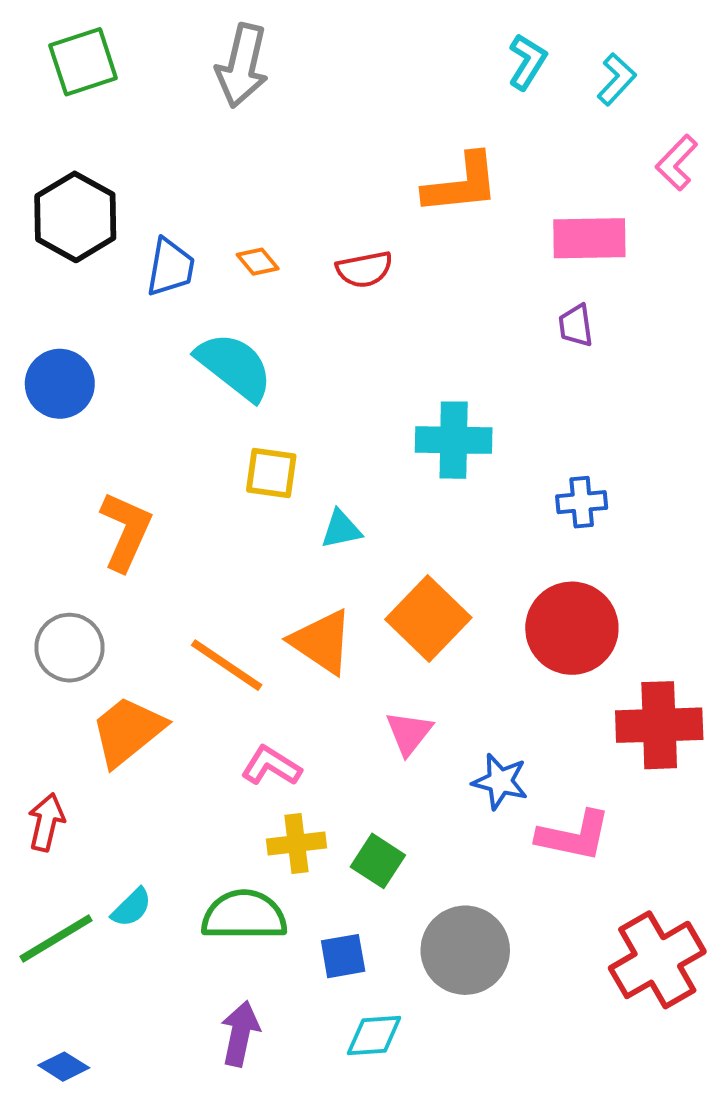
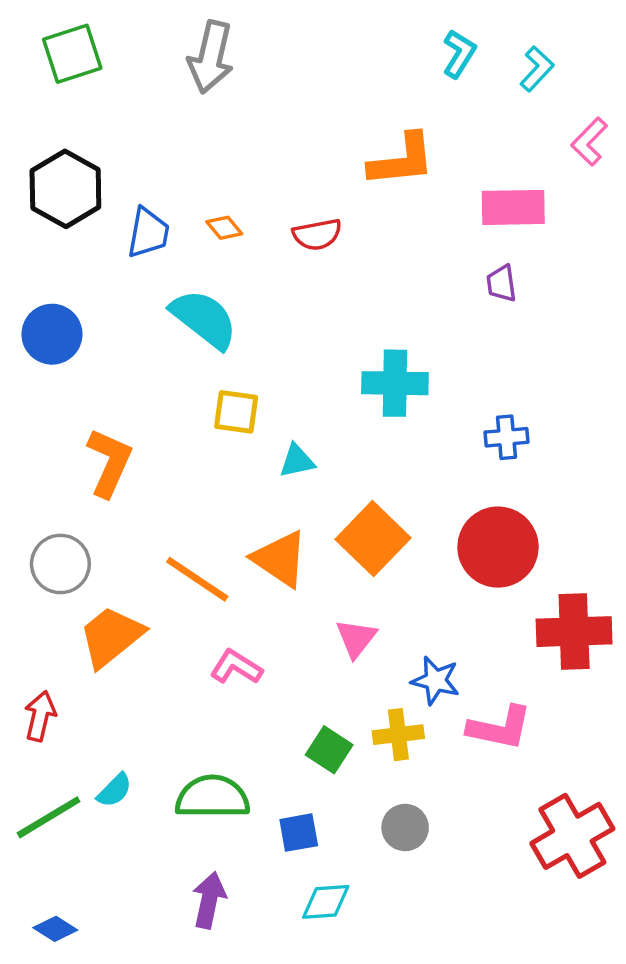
yellow cross: (296, 844) -> (398, 735), moved
gray circle: (465, 950) -> (405, 828), size x0.6

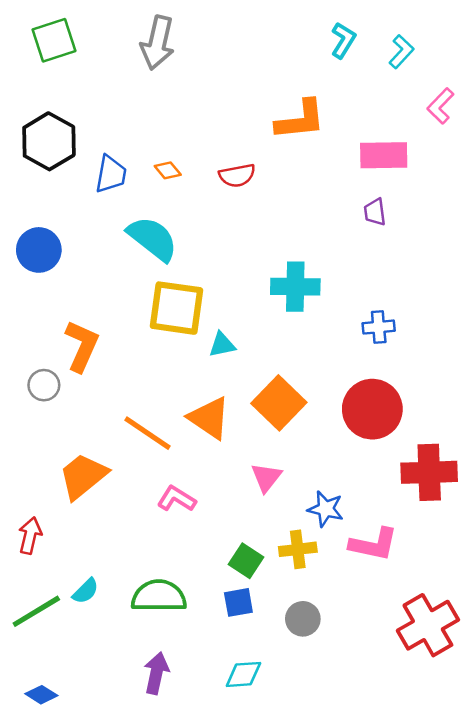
yellow square: (236, 412) -> (177, 308), size x1.6
gray circle: (60, 564) -> (44, 385), moved, size x0.7
blue square: (299, 833) -> (238, 602), moved

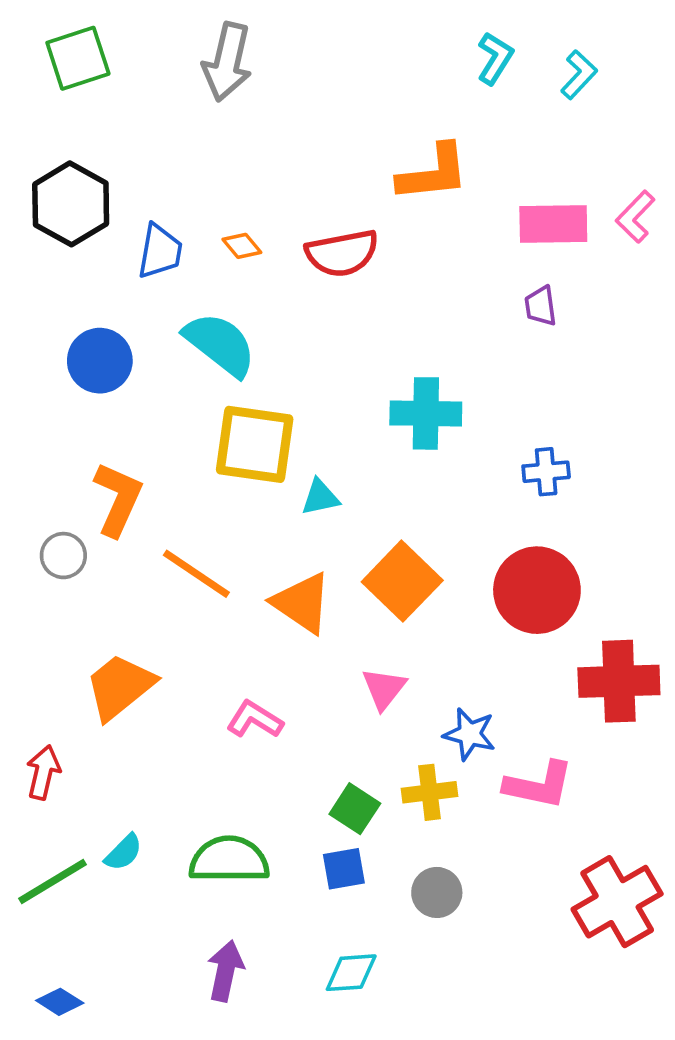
pink L-shape: (441, 106) -> (635, 217), moved
red semicircle: (237, 175) -> (342, 253), size x1.4
blue circle: (39, 250) -> (100, 361), moved
orange line: (147, 433) -> (196, 574), moved

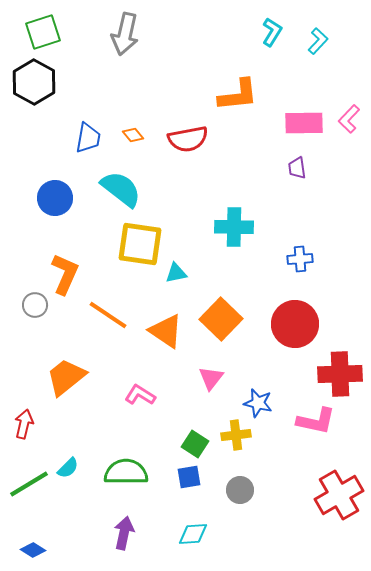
black hexagon: (71, 204) -> (34, 82), moved
pink L-shape: (539, 785) -> (316, 421), moved

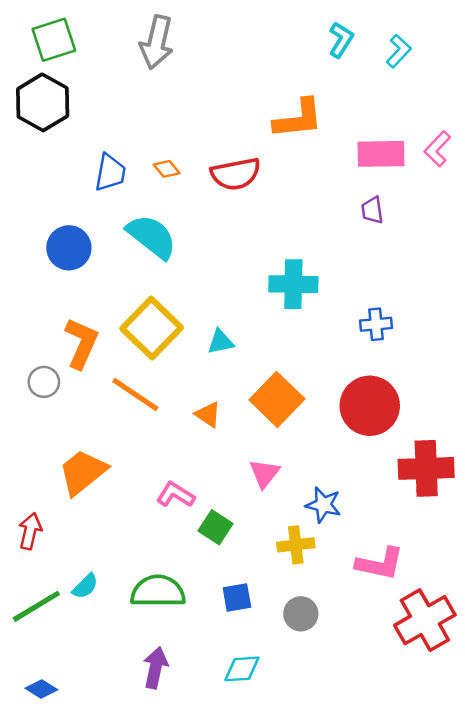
yellow square: (140, 244) -> (152, 328), moved, turned 36
orange triangle: (166, 331) -> (208, 415), size x0.6
pink L-shape: (316, 421) -> (380, 564), moved
green square: (195, 444) -> (216, 527), moved

